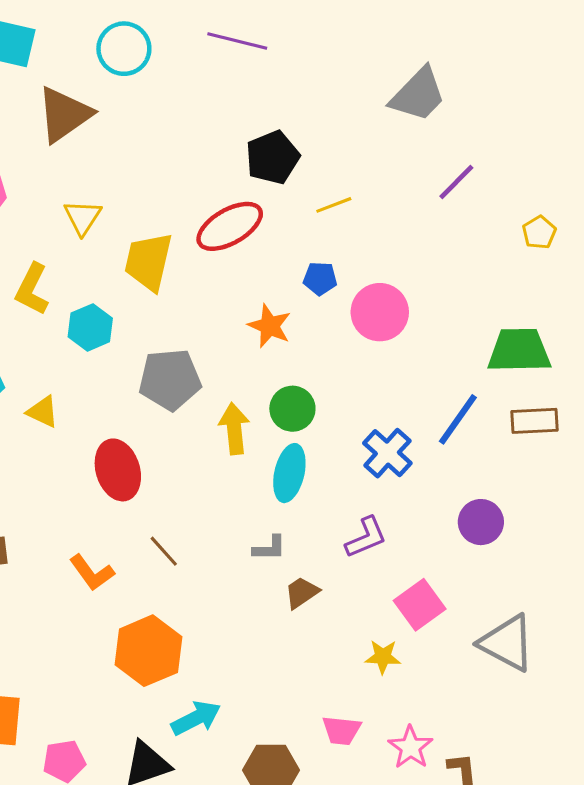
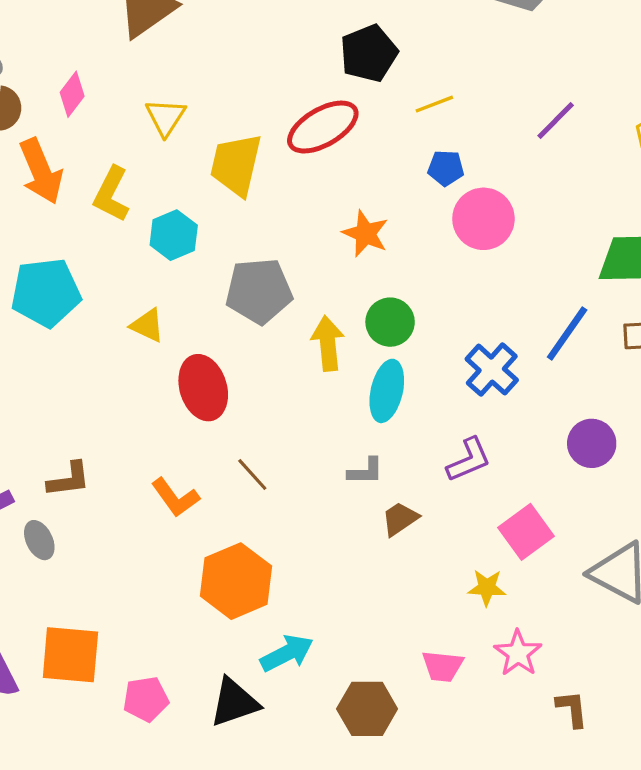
purple line: (456, 182) -> (556, 120), moved
blue pentagon: (320, 278) -> (446, 168), moved
yellow triangle: (43, 412) -> (147, 325), moved
pink star: (410, 747) -> (518, 653), moved

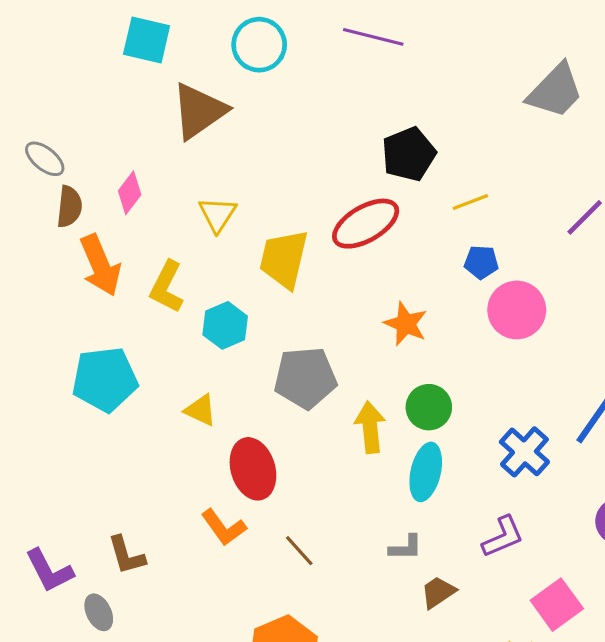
brown L-shape: (69, 479) -> (126, 555), turned 81
orange L-shape: (175, 497) -> (224, 527), moved

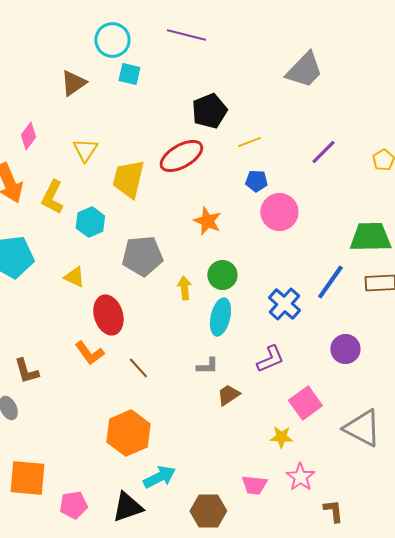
cyan square: (147, 40) -> (129, 74), moved, size x0.7
brown triangle: (199, 111) -> (73, 83), size x0.7
yellow arrow: (370, 427) -> (184, 288), size x0.7

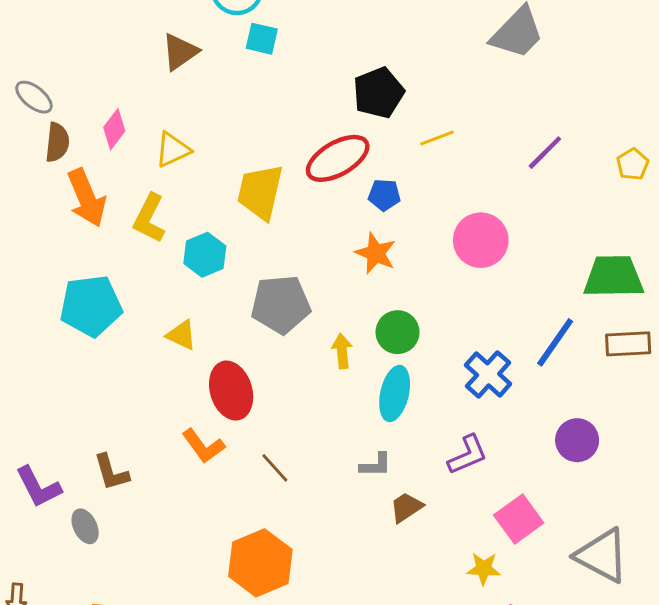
yellow triangle: (85, 150) -> (173, 150), moved, turned 32
blue pentagon: (256, 181) -> (384, 195), moved

